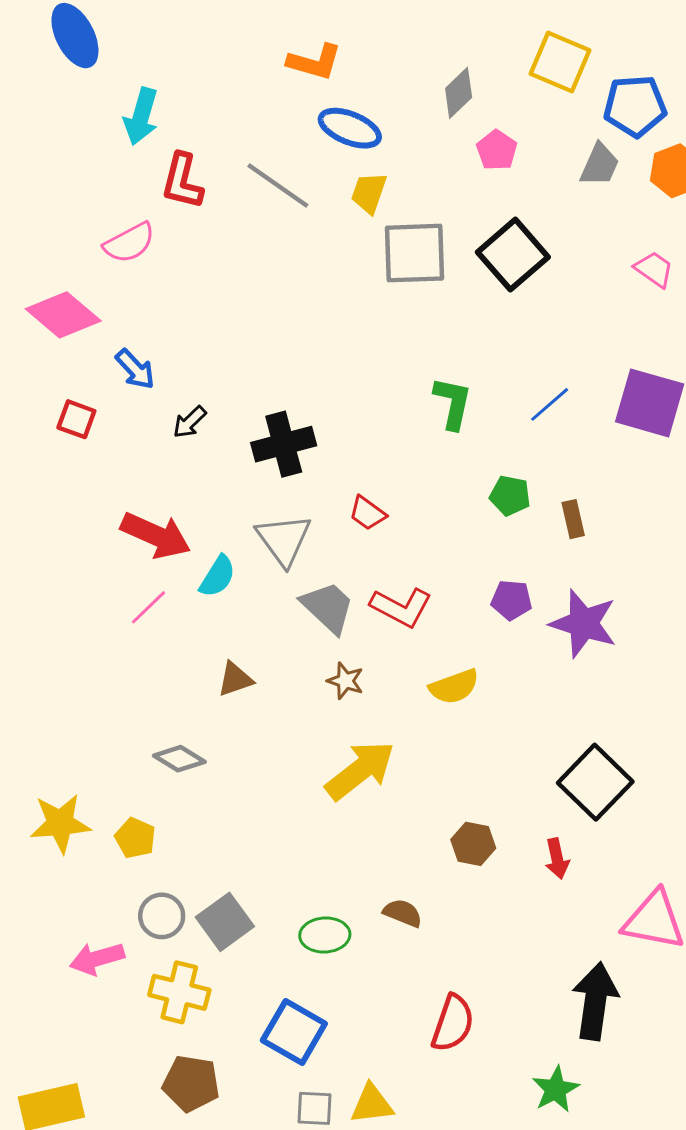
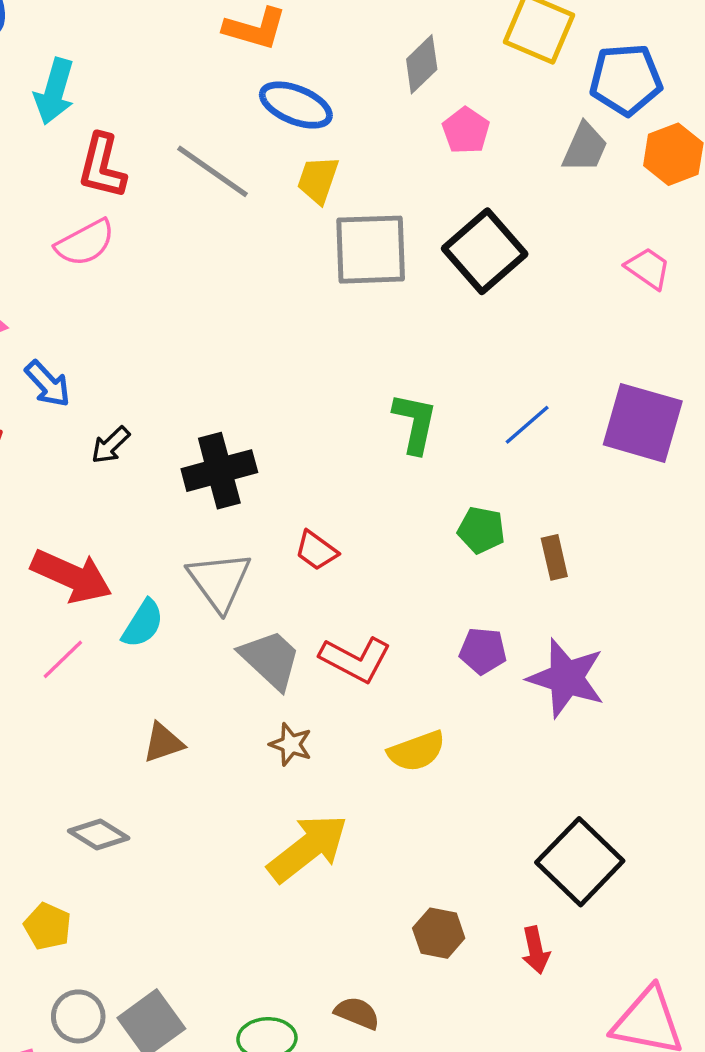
pink semicircle: (129, 243) -> (85, 243), moved

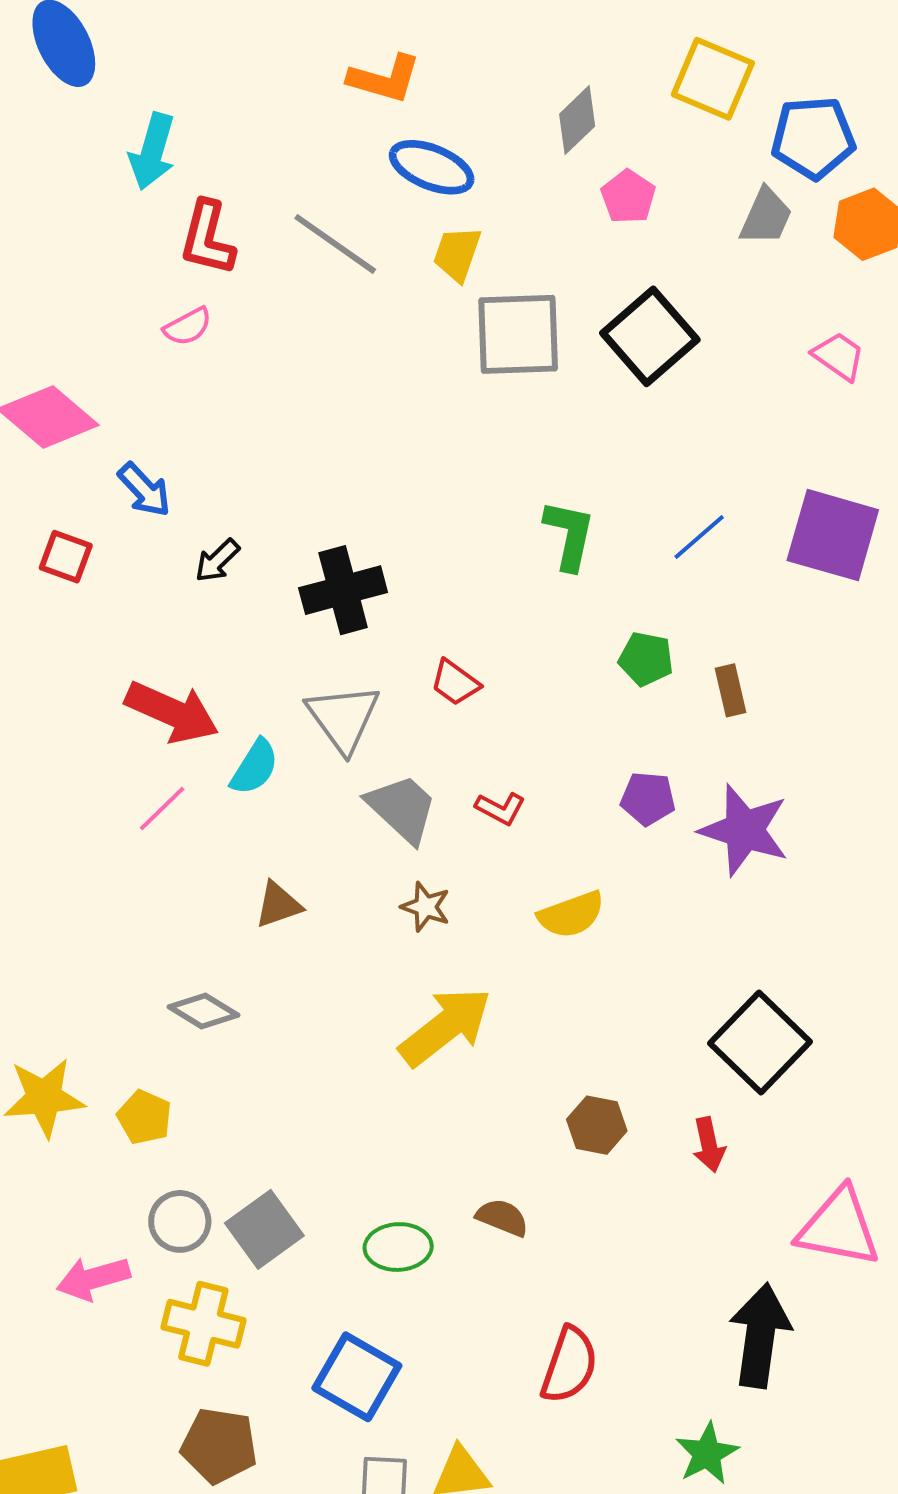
pink semicircle: (85, 243) -> (188, 327), size x0.7
red L-shape: (355, 659) -> (500, 808), size x0.6

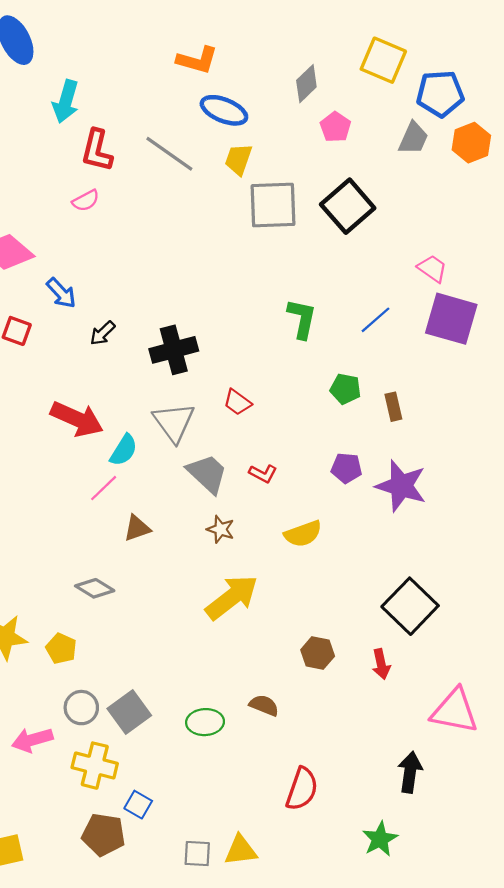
pink trapezoid: (839, 356) -> (432, 269), moved
pink line: (162, 808) -> (104, 488), moved
black arrow: (760, 1336) -> (410, 772), size x0.7
blue square: (357, 1377) -> (138, 805), moved, size x0.6

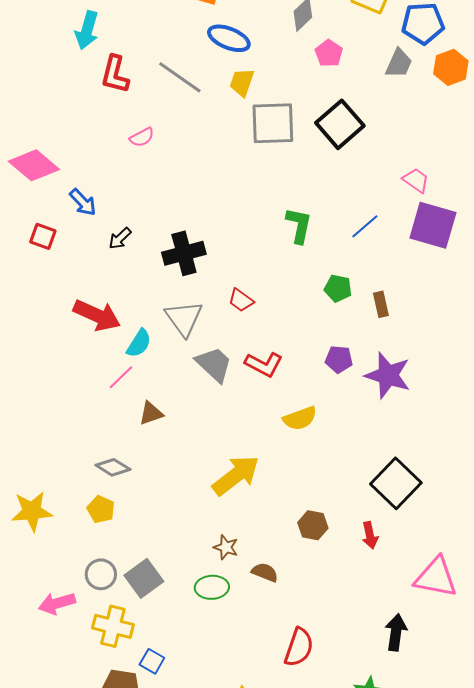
pink semicircle: (86, 201) -> (142, 137), moved
red L-shape: (263, 474) -> (264, 364), size x1.5
brown star: (221, 529) -> (226, 547), moved
yellow pentagon: (61, 649) -> (101, 509), moved

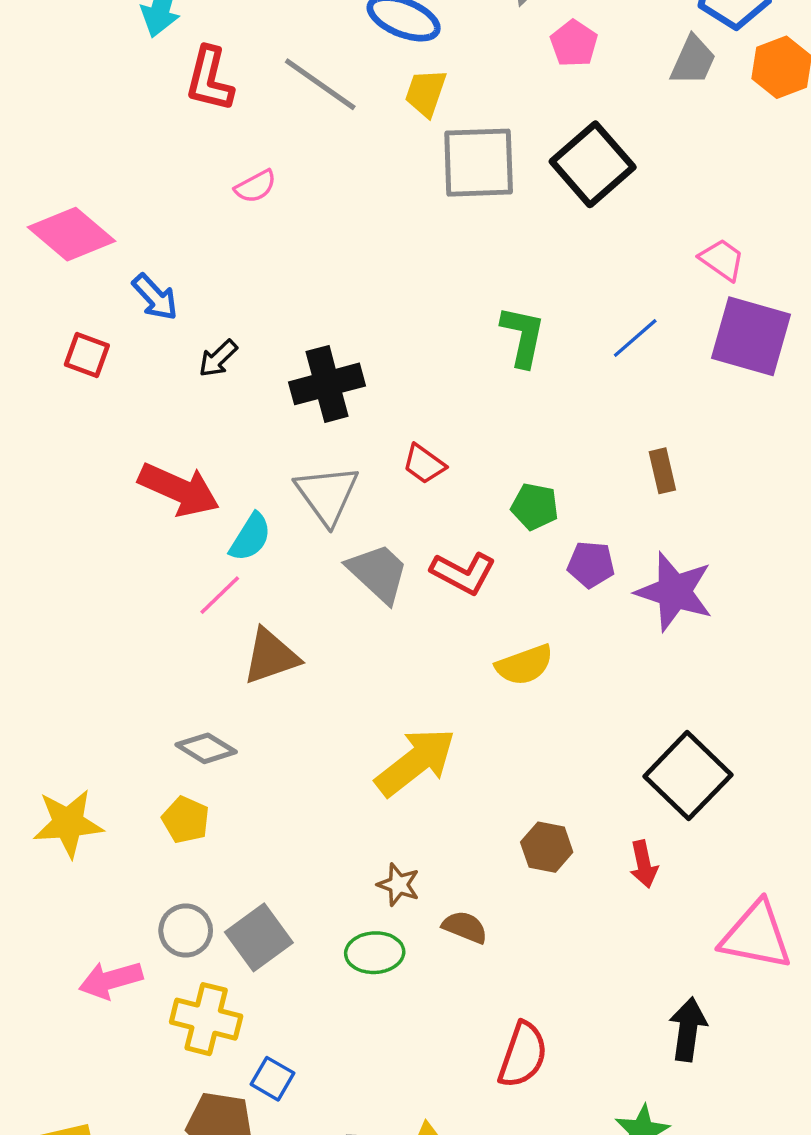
green pentagon: (338, 288) -> (535, 507), moved
brown triangle: (151, 413) -> (271, 656), size x1.4

